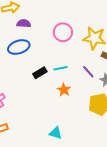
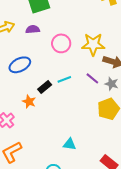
purple semicircle: (24, 23) -> (33, 29), moved
orange star: (64, 90) -> (29, 102), moved

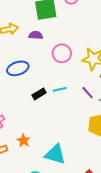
orange star: (29, 102) -> (24, 141), moved
cyan triangle: (70, 144) -> (55, 154), size x1.6

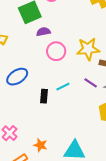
purple semicircle: (36, 35) -> (43, 32), moved
black rectangle: (39, 94) -> (44, 96), turned -40

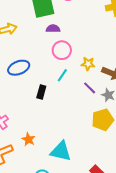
yellow star: (88, 49) -> (88, 64), moved, size x0.6
cyan line: (63, 87) -> (62, 75), moved, turned -40

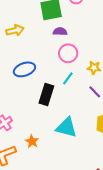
black rectangle: (41, 92) -> (46, 94), size x1.5
cyan triangle: (61, 151) -> (66, 127), moved

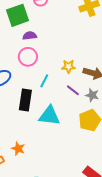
pink circle: (68, 53) -> (28, 57), moved
cyan triangle: (66, 127) -> (49, 116), moved

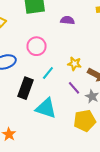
purple semicircle: (30, 36) -> (67, 20), moved

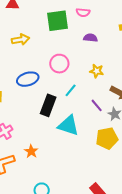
yellow star: (74, 64) -> (97, 71), moved

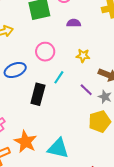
cyan triangle: (68, 126) -> (58, 148), moved
orange star: (31, 151) -> (25, 142), size x1.6

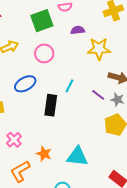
pink circle: (45, 52) -> (44, 53), moved
yellow star: (83, 56) -> (99, 49), moved, size x1.6
orange star: (25, 142) -> (44, 154), size x0.7

